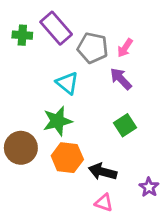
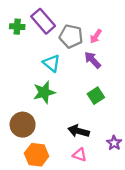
brown circle: (21, 148) -> (23, 125), moved
orange hexagon: (67, 158) -> (37, 155), moved

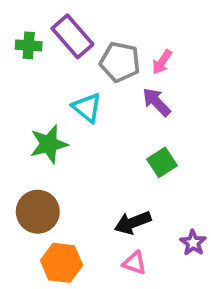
green star: (44, 92) -> (49, 144), moved
black arrow: (79, 131) -> (133, 223), turned -36

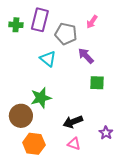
purple rectangle: (72, 36) -> (40, 20), turned 55
pink arrow: (162, 62) -> (92, 22), moved
green star: (49, 144) -> (41, 98), moved
green square: (162, 162) -> (97, 83), moved, turned 35

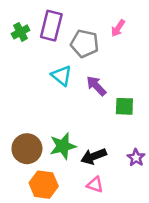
green cross: (16, 25) -> (21, 32), turned -32
purple arrow: (86, 56) -> (96, 86), moved
green star: (41, 98) -> (63, 146), moved
purple star: (106, 133) -> (136, 158), moved

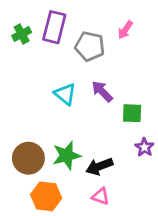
cyan triangle: (62, 76) -> (65, 94), moved
purple star: (136, 158) -> (144, 147), moved

